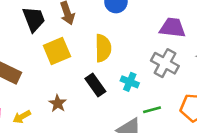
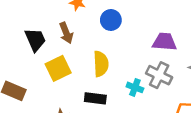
cyan cross: (130, 82) -> (135, 87), moved
black rectangle: (95, 85) -> (95, 98), turned -45

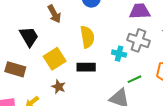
black trapezoid: (35, 40) -> (29, 37), moved
yellow square: (58, 68) -> (55, 59), moved

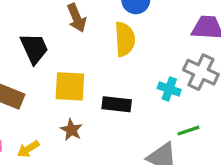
yellow semicircle: (87, 37) -> (125, 39), moved
yellow square: (55, 59) -> (70, 86), turned 30

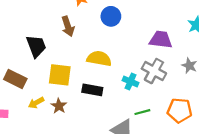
yellow semicircle: (125, 39) -> (99, 59), moved, turned -80
yellow arrow: (28, 149) -> (36, 103), moved

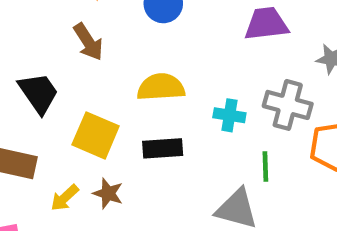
gray cross: (154, 71) -> (288, 105), moved
yellow square: (60, 75) -> (96, 135), turned 30
green line: (142, 112) -> (265, 166), turned -63

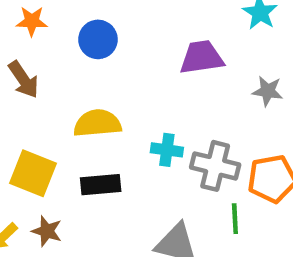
gray cross: (288, 105) -> (215, 166), moved
green line: (265, 166) -> (235, 219), moved

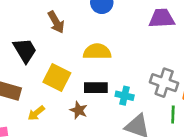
cyan cross: (167, 150) -> (125, 96), moved
brown star: (47, 231) -> (79, 110), moved

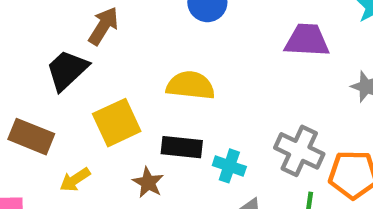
brown arrow: (56, 22) -> (103, 26), moved, turned -125
black trapezoid: (25, 50) -> (67, 70), turned -108
yellow square: (57, 78) -> (117, 123), turned 32

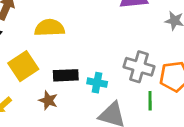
yellow semicircle: (190, 85) -> (50, 28), moved

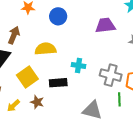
cyan cross: (97, 83) -> (78, 65), moved
brown star: (48, 100) -> (37, 102), moved

